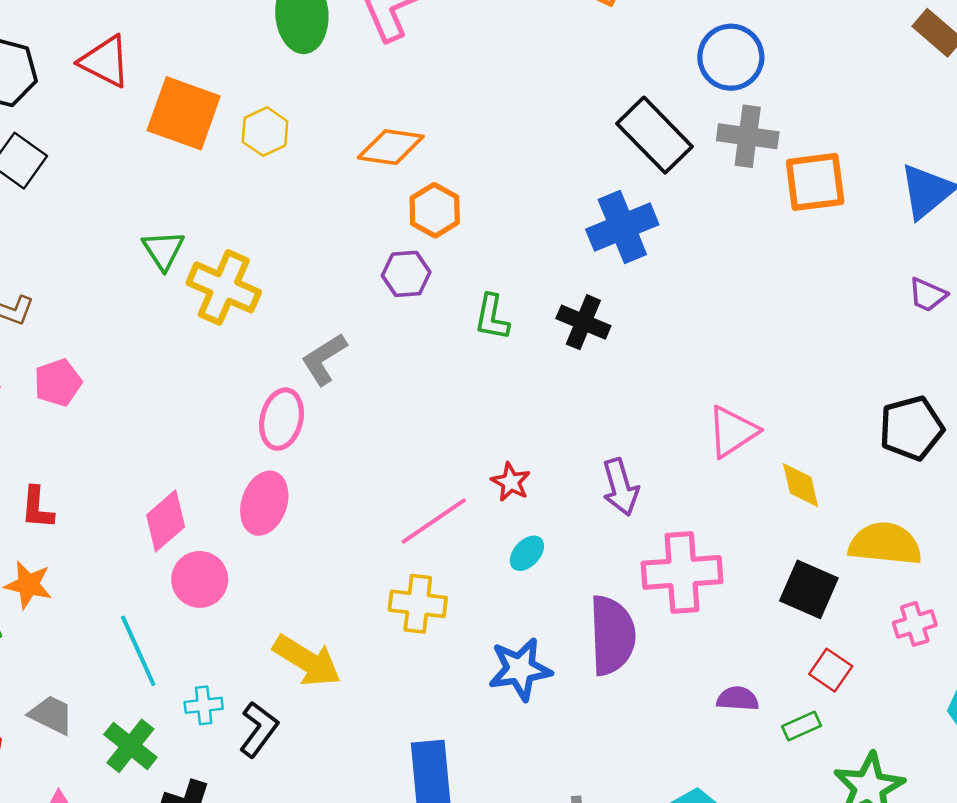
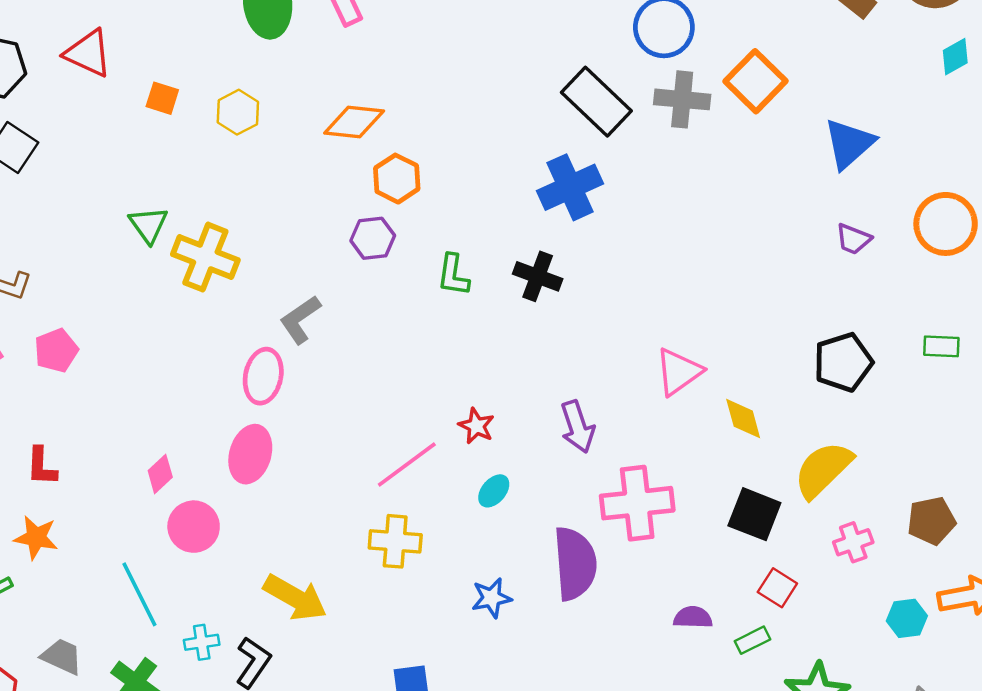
orange square: (184, 113) -> (162, 98), size x0.5
orange square: (815, 182) -> (756, 81), moved, turned -36
pink diamond: (166, 521) -> (160, 474), size x0.7
yellow semicircle: (885, 544) -> (823, 470), turned -48
blue star: (520, 669) -> (491, 598), size x0.7

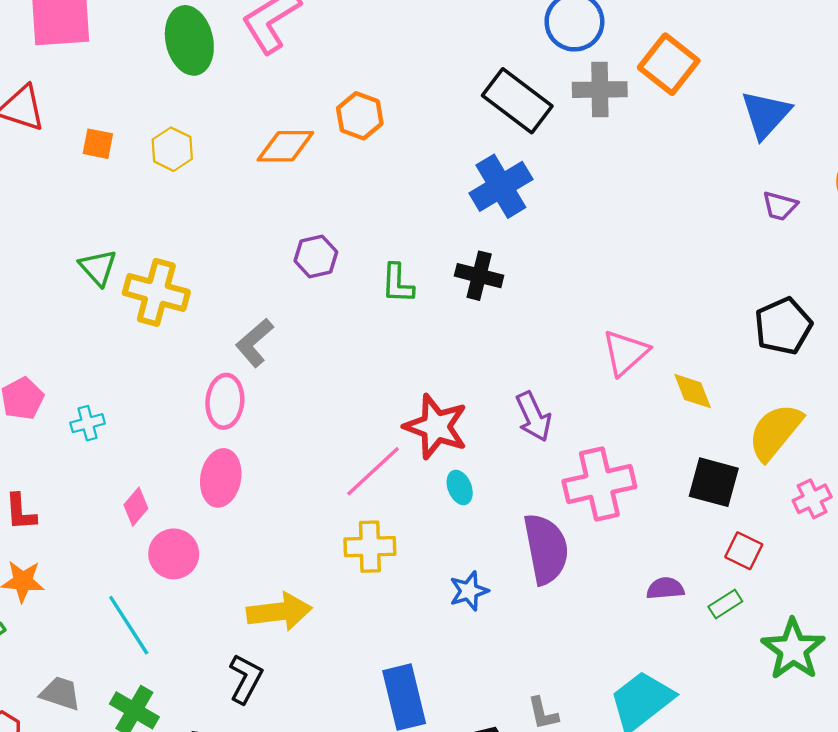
orange hexagon: (397, 179) -> (360, 116), moved
red star: (476, 426) -> (436, 427), size x1.8
cyan ellipse: (494, 491) -> (460, 487), turned -56
yellow arrow: (295, 598) -> (279, 612), turned -30
cyan cross: (202, 642) -> (88, 423), moved

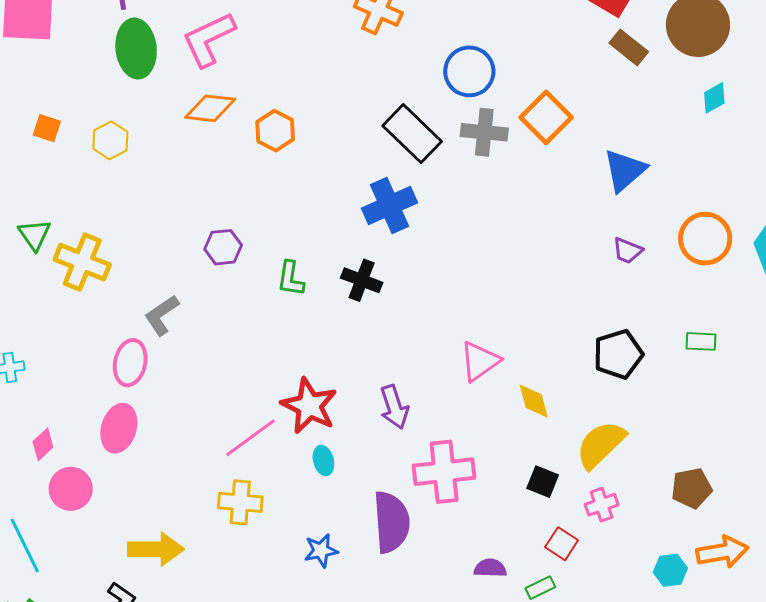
orange diamond: (285, 146) -> (210, 108), moved
black square: (714, 482) -> (543, 482), size x0.7
pink cross: (812, 499) -> (602, 505), moved

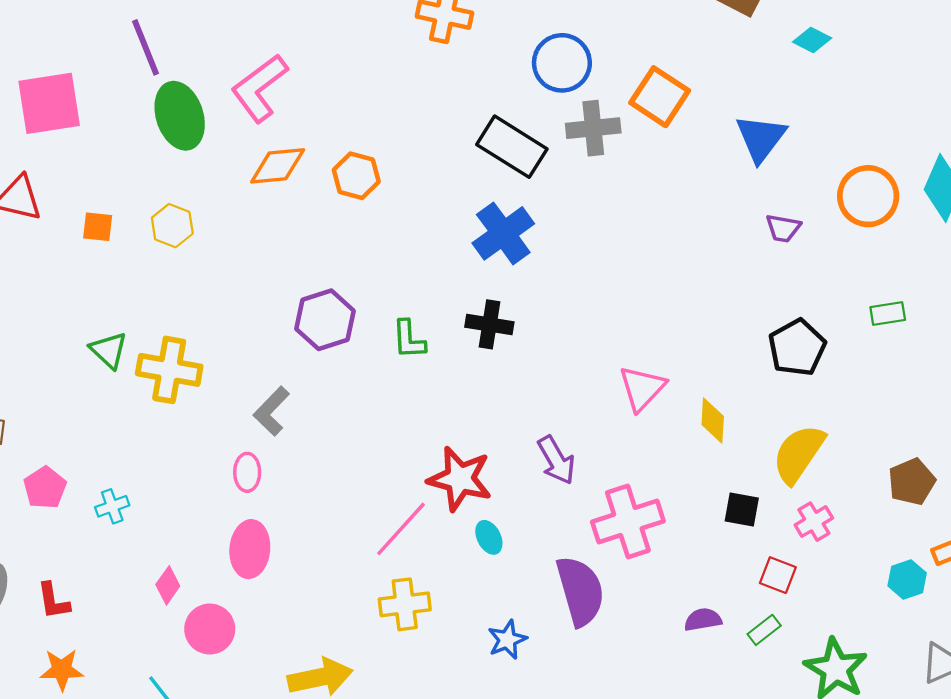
cyan diamond: (714, 98) -> (812, 40), moved, turned 68
purple hexagon: (223, 247) -> (325, 320), size x1.4
pink ellipse: (130, 363) -> (247, 472), size x0.7
yellow diamond: (534, 401) -> (713, 420), turned 30

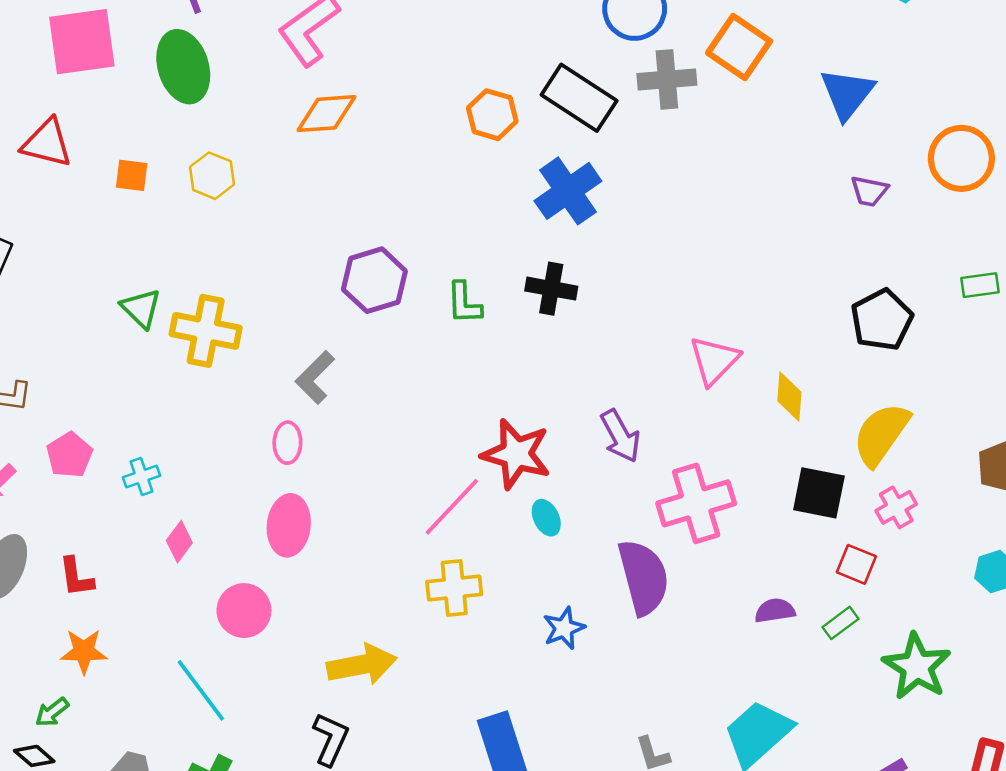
green ellipse: (180, 116) -> (183, 67), moved
orange hexagon: (356, 176) -> (492, 115), moved
black square: (742, 509) -> (819, 493), size x1.4
pink diamond: (168, 585) -> (179, 542), moved

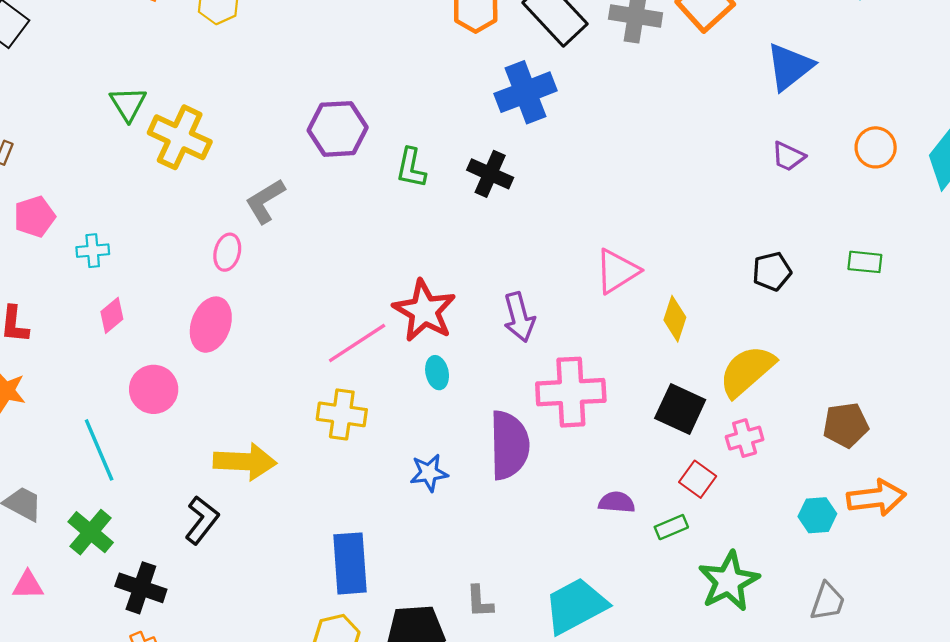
orange circle: (961, 158) -> (876, 147), size x0.7
black pentagon: (882, 320) -> (772, 271), size x0.7

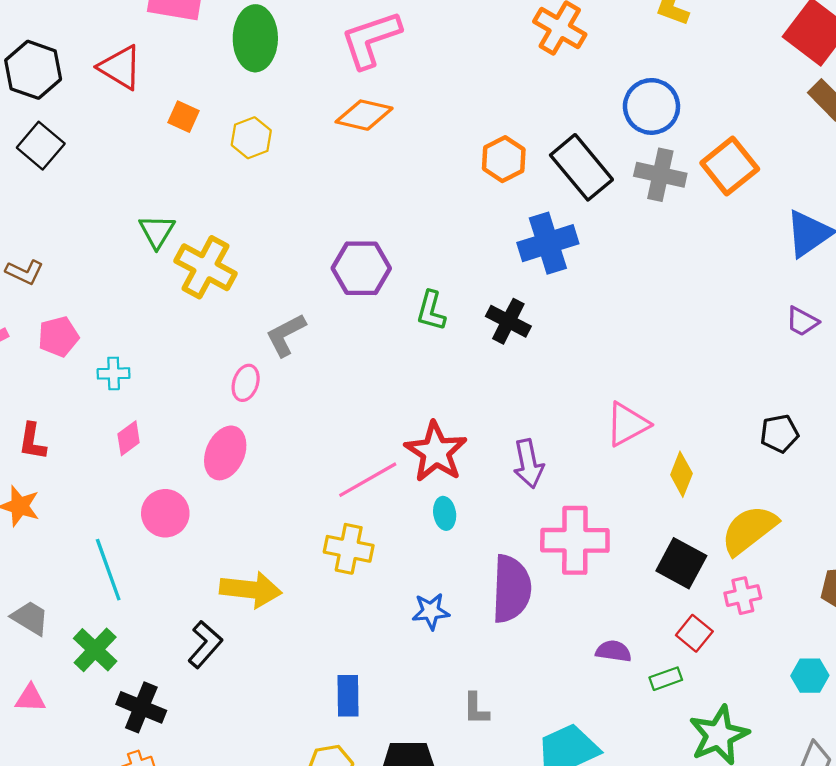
blue rectangle: (350, 563) -> (348, 696), size x0.7
gray L-shape: (480, 601) -> (476, 709), moved

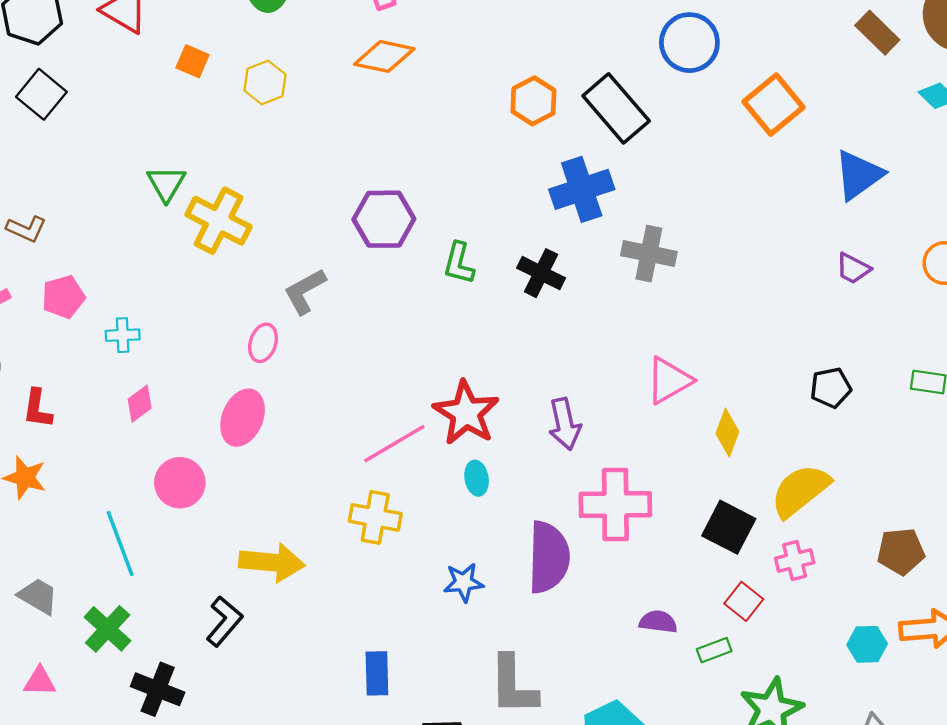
gray cross: (660, 175) -> (649, 254), moved
gray L-shape: (476, 709) -> (513, 685), size x1.8

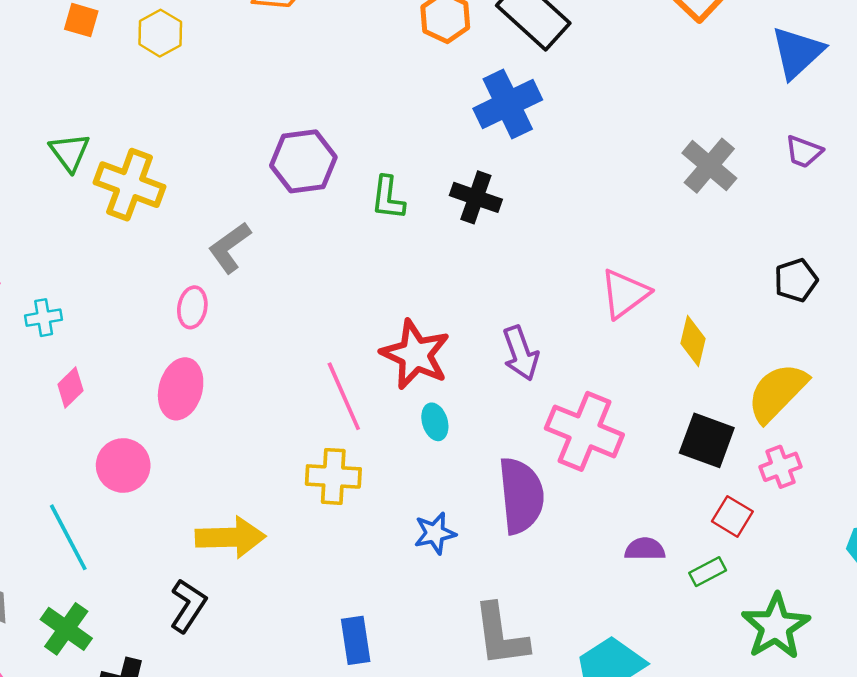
gray cross: (649, 254) -> (709, 166), moved, turned 36
pink line: (394, 444) -> (344, 396), turned -76
pink cross: (615, 505) -> (584, 431), turned 30

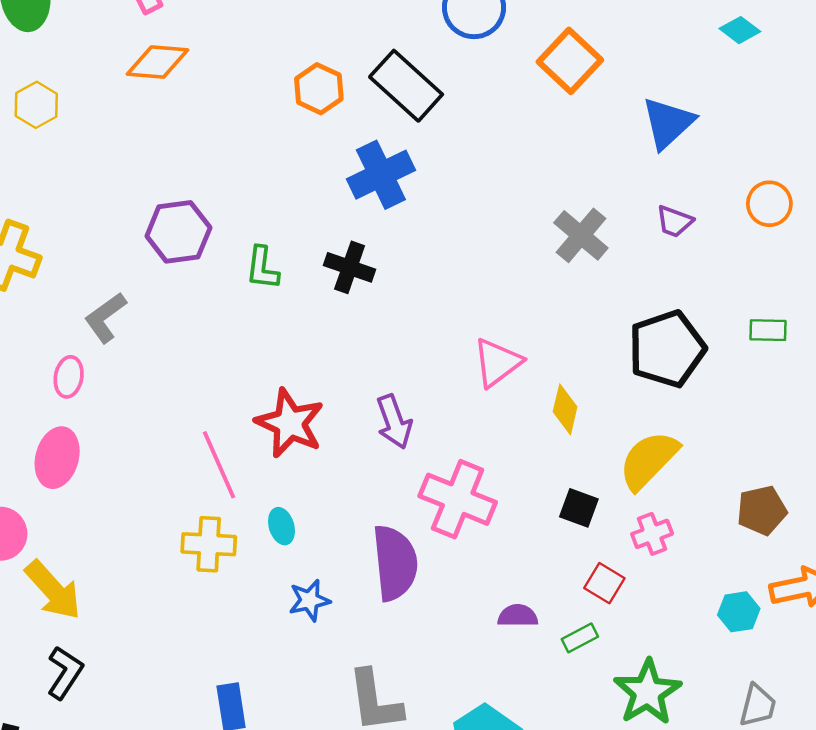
black pentagon: (796, 280) -> (667, 349), size x1.8
cyan ellipse: (435, 422) -> (282, 526), moved
black square: (707, 440) -> (579, 508), size x0.7
yellow arrow: (230, 537) -> (53, 590), moved, turned 50

